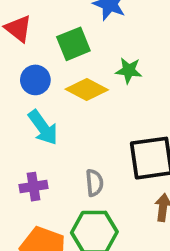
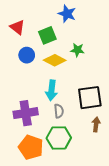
cyan arrow: (43, 128) -> (52, 90), moved, turned 42
purple cross: (33, 187) -> (26, 113), size x1.6

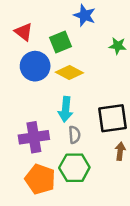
green star: (77, 50) -> (118, 46), moved
blue circle: (27, 55) -> (35, 66), size x1.5

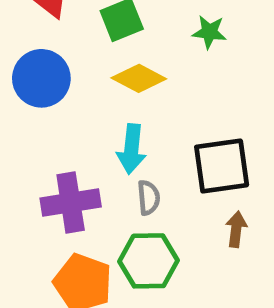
green star: (118, 46) -> (209, 32), moved
blue circle: (35, 66) -> (41, 78), moved

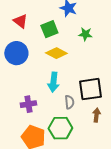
gray semicircle: (149, 198) -> (69, 102), moved
purple cross: (71, 202) -> (28, 104), size x0.7

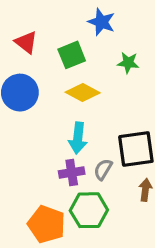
gray semicircle: (69, 102) -> (103, 169), turned -144
purple cross: (28, 104) -> (72, 173), moved

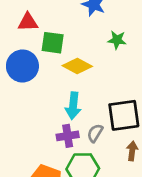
red triangle: (26, 42) -> (28, 22), turned -40
green square: (72, 55) -> (53, 43), moved, turned 30

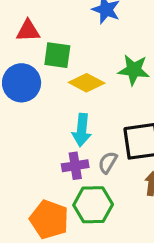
green star: (117, 40) -> (134, 70), moved, size x1.4

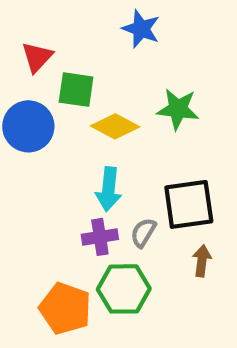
red triangle: (28, 31) -> (37, 57), turned -45

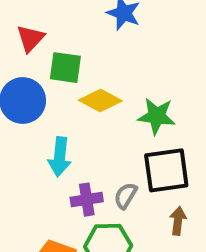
green star: (178, 109) -> (157, 116), moved
cyan arrow: (109, 189) -> (60, 157), moved

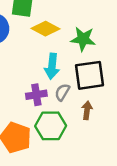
cyan arrow: (60, 157) -> (52, 66), moved
brown arrow: (178, 221) -> (87, 110), moved

